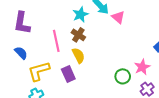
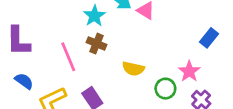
yellow semicircle: (78, 56) -> (133, 69), moved, turned 140

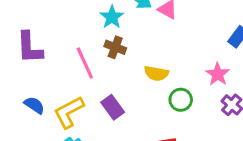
blue semicircle: (24, 81) -> (34, 105), moved
green circle: (165, 89) -> (181, 100), moved

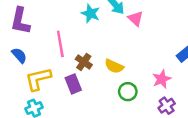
cyan star: (112, 17) -> (91, 13), turned -30
brown cross: (115, 47) -> (84, 62), moved
blue semicircle: (34, 105) -> (19, 55), moved

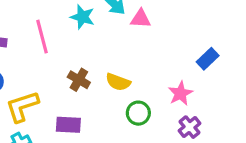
pink triangle: (136, 19) -> (141, 19), turned -35
pink line: (60, 44) -> (42, 37), moved
purple rectangle: (73, 84) -> (68, 125), moved, turned -60

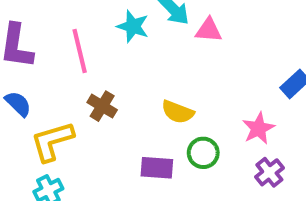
brown cross: (79, 80) -> (102, 106), moved
purple rectangle: (68, 125) -> (157, 168), moved

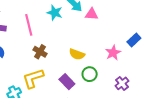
pink star: (258, 128) -> (113, 53), moved
yellow L-shape: (52, 141) -> (33, 78), moved
purple rectangle: (157, 168) -> (67, 82), turned 42

